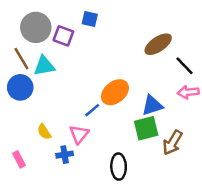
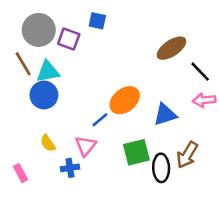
blue circle: (20, 87) -> (44, 95), moved
green square: (146, 128) -> (136, 152), moved
black ellipse: (119, 167) -> (161, 168), moved

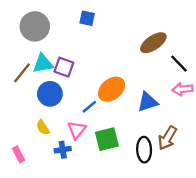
purple square: (69, 39) -> (64, 67), moved
brown line: (23, 64) -> (22, 73), moved, turned 70
blue circle: (44, 95) -> (50, 94), moved
green square: (136, 152) -> (107, 139), moved

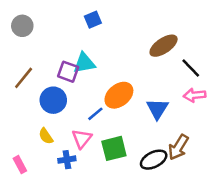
blue square: (87, 18) -> (93, 20), turned -35
gray circle: (35, 26) -> (22, 26), moved, size x0.7
cyan triangle: (43, 64) -> (84, 63), moved
blue triangle: (148, 102) -> (157, 109), turned -40
black ellipse: (144, 150) -> (154, 160), turned 65

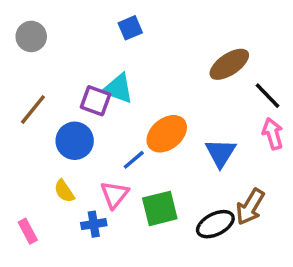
cyan triangle: (84, 63) -> (118, 89), turned 30
pink arrow: (194, 95) -> (273, 134), turned 80

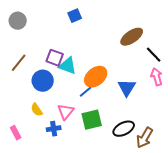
cyan triangle: (118, 89) -> (68, 66), moved
blue line: (134, 160) -> (86, 92), moved
brown arrow: (250, 207) -> (145, 138), moved

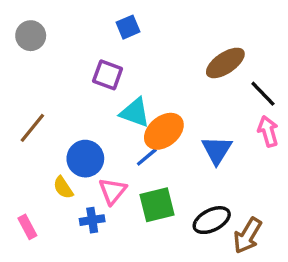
purple square: (55, 58) -> (108, 75), moved
brown line: (19, 63) -> (32, 128), moved
cyan triangle: (68, 66) -> (135, 112), moved
blue circle: (43, 81) -> (85, 159), moved

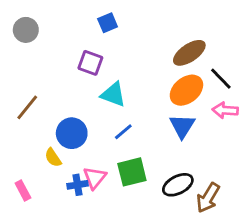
orange ellipse: (164, 131) -> (186, 90), moved
pink arrow: (268, 131) -> (225, 110), turned -70
pink triangle: (113, 191) -> (95, 178), moved

